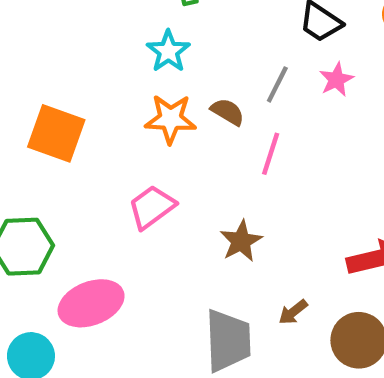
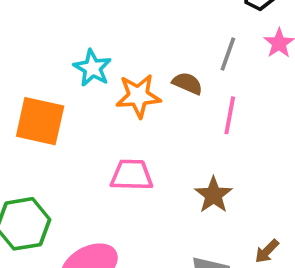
cyan star: (168, 51) -> (92, 68), moved
pink trapezoid: (152, 207) -> (132, 175), turned 45

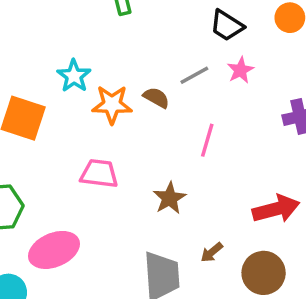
gray line: (228, 54) -> (194, 75), turned 36
pink line: (230, 115) -> (207, 140), moved

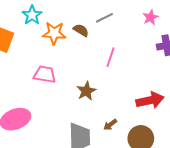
pink star: (240, 70) -> (151, 17), moved

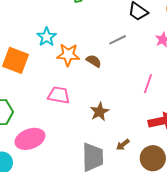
brown semicircle: (81, 30) -> (94, 61), moved
pink line: (111, 57) -> (148, 84), moved

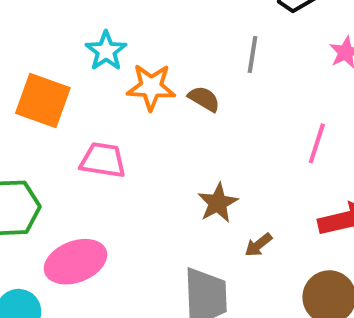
gray line: (118, 40) -> (252, 54), turned -54
pink trapezoid: (59, 95) -> (103, 160), moved
brown arrow: (123, 145) -> (258, 245), moved

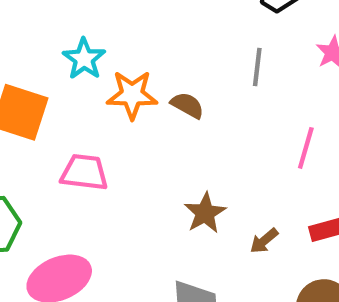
gray line: (252, 54) -> (257, 67), moved
brown arrow: (258, 245) -> (264, 241), moved

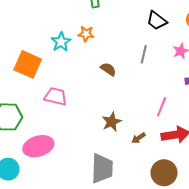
orange star: (132, 95) -> (86, 34), moved, size x0.7
pink line: (306, 148) -> (162, 107), moved

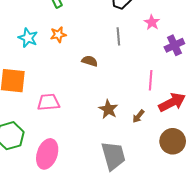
cyan star: (61, 42) -> (28, 38), moved
pink ellipse: (38, 146) -> (47, 154), turned -36

